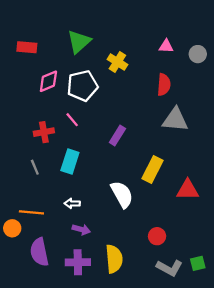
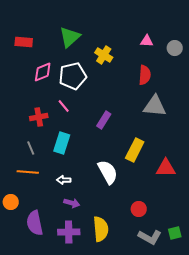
orange line: (31, 212) -> (28, 172), moved

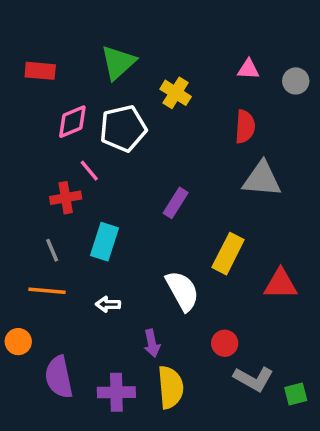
pink line: (64, 106) -> (89, 171), moved
purple arrow: (72, 203) -> (152, 343), moved, turned 63
red circle: (139, 209) -> (225, 343), moved
gray L-shape: (150, 237) -> (253, 379), moved

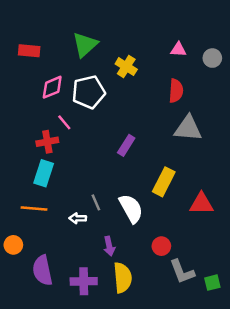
cyan rectangle: (105, 242) -> (44, 173), moved
gray line: (52, 250) -> (96, 202), moved
gray L-shape: (253, 379) -> (182, 272), turned 40

